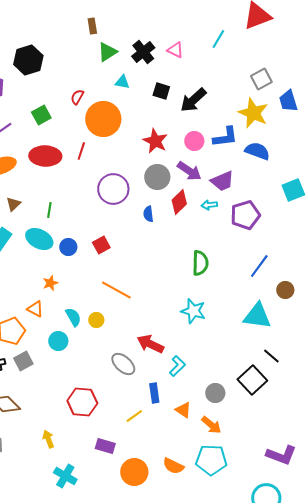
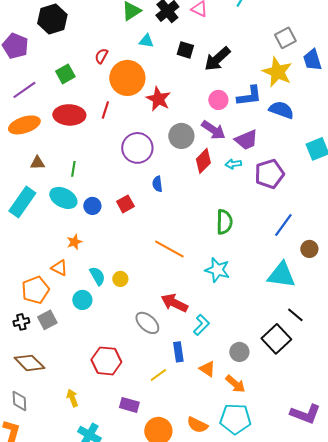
red star: (155, 141) -> (158, 99), moved
brown triangle: (13, 204) -> (37, 163), turned 42
blue semicircle: (148, 214) -> (157, 184), moved
orange line: (116, 290) -> (169, 249), moved

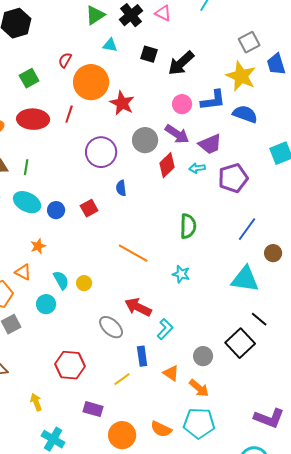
green line: (73, 169) -> (26, 167), moved
cyan star: (217, 270) -> (181, 274), size x0.7

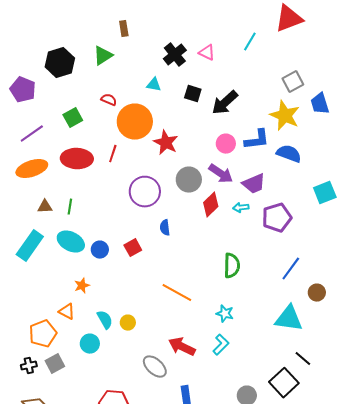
green triangle: (95, 15) -> (103, 56), moved
red semicircle: (65, 60) -> (109, 100), turned 84
cyan L-shape: (165, 329) -> (221, 345), moved

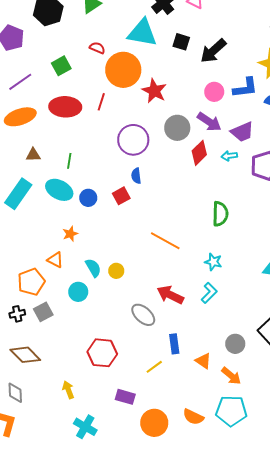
cyan triangle: (154, 85) -> (142, 33), size x2.0
green line: (70, 207) -> (69, 161), moved
blue semicircle: (165, 228) -> (136, 176), moved

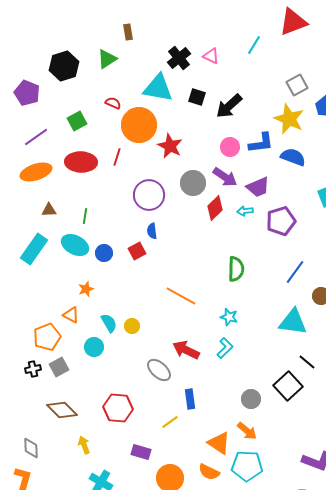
brown diamond: (25, 355) -> (62, 410), moved
orange triangle: (203, 361) -> (219, 443), moved, size x1.4

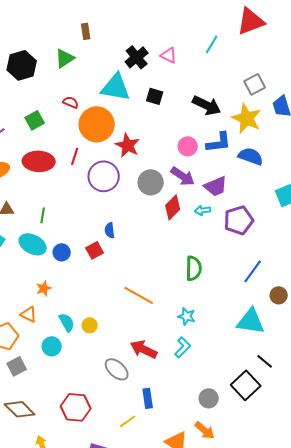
black arrow: (229, 106) -> (207, 105), moved, turned -112
purple circle: (149, 195) -> (104, 176), moved

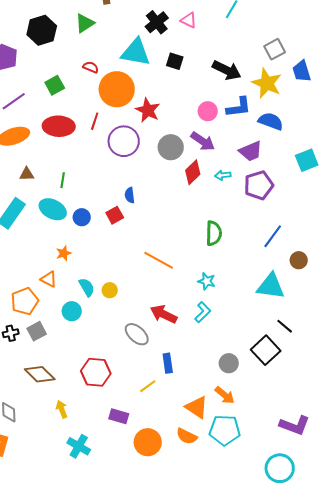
purple trapezoid: (216, 186) -> (251, 151), moved

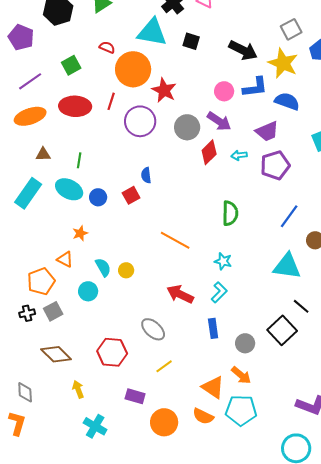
gray ellipse: (137, 334) -> (153, 329), moved
blue rectangle: (168, 363) -> (213, 328), moved

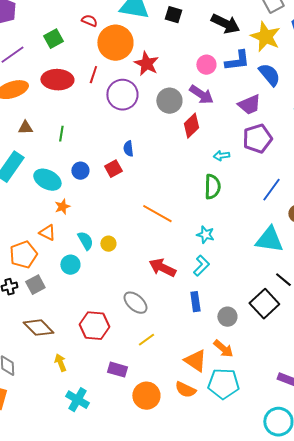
blue semicircle: (287, 101) -> (269, 75), turned 30
cyan arrow: (239, 155) -> (221, 156), moved
cyan ellipse: (69, 189) -> (47, 180), moved

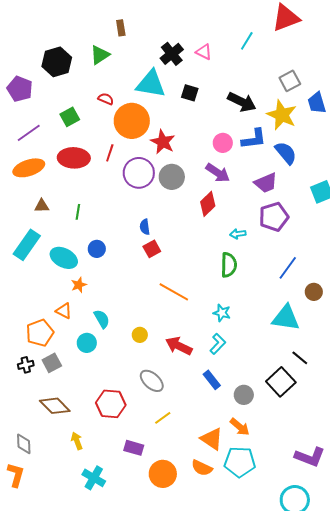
gray circle: (169, 101) -> (172, 177), moved
red square: (113, 169) -> (152, 249), moved
yellow circle: (108, 244) -> (140, 335), moved
blue rectangle: (195, 302) -> (212, 380), turned -30

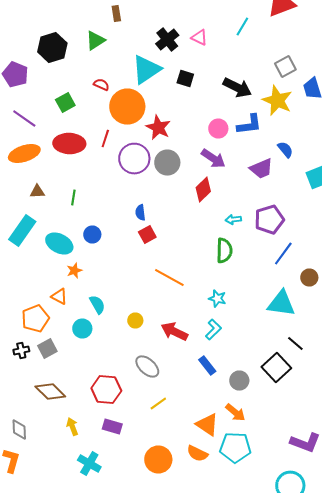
cyan triangle: (151, 84) -> (146, 70), turned -44
purple line: (29, 133) -> (24, 118), turned 70
blue semicircle: (286, 153) -> (285, 150), moved, size x0.7
purple pentagon: (274, 217) -> (269, 220), moved
purple rectangle: (134, 448) -> (112, 426), moved

